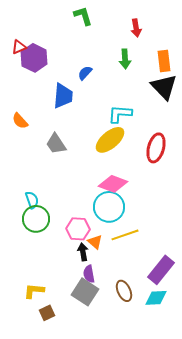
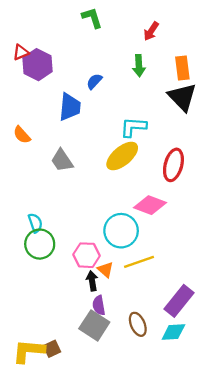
red arrow: (136, 28) -> (151, 31), turned 42
pink diamond: (113, 184) -> (150, 205), moved
yellow L-shape: (34, 291) -> (29, 351), moved, size x1.4

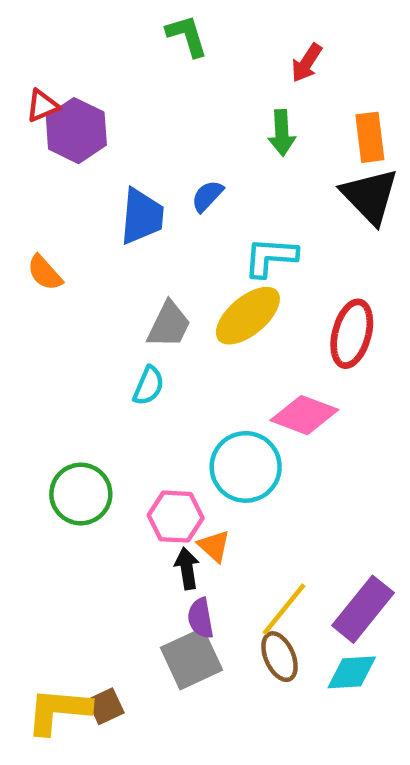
blue semicircle: (94, 81) -> (207, 196), moved
gray trapezoid: (62, 160) -> (169, 325), moved, turned -120
cyan semicircle: (35, 223) -> (149, 386), moved, turned 42
yellow line: (139, 262) -> (284, 609), moved, turned -32
gray square: (94, 325) -> (191, 659), turned 32

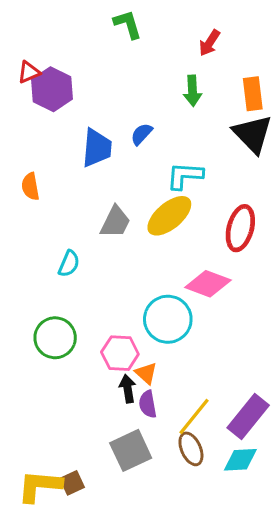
orange semicircle: (45, 273) -> (30, 186), turned 32
cyan semicircle: (149, 386) -> (69, 264), moved
purple semicircle: (200, 618) -> (148, 404), moved

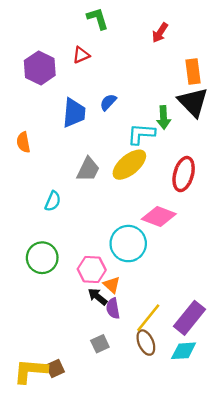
red triangle: (29, 72) -> (81, 55), moved
green arrow: (192, 91) -> (164, 117), moved
black arrow: (128, 389) -> (98, 297), turned -42
gray square: (131, 450) -> (100, 344), size x0.6

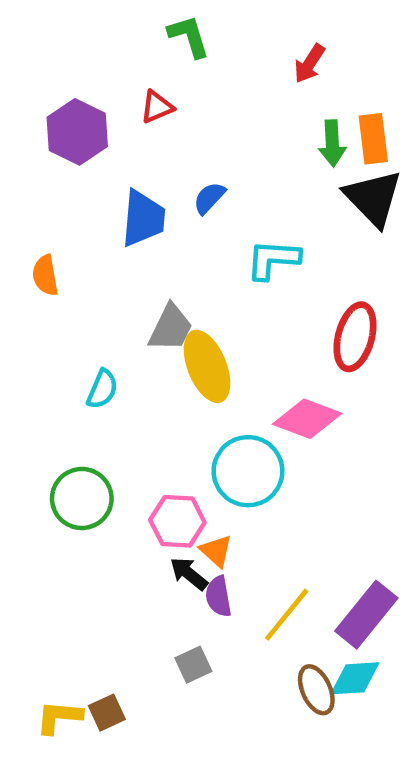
green arrow: (164, 117) -> (332, 143), moved
yellow ellipse: (129, 165) -> (207, 366), moved, turned -72
brown ellipse: (146, 343) -> (316, 690), moved
yellow L-shape: (30, 371) -> (59, 717), size x0.7

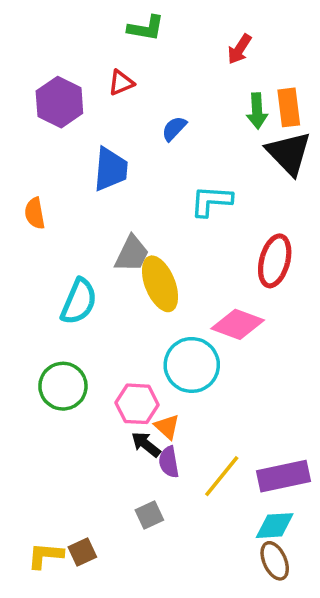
green L-shape: (189, 36) -> (146, 28), turned 117
blue semicircle: (209, 198) -> (174, 129), moved
cyan semicircle: (102, 389) -> (79, 301), size x1.5
purple rectangle: (366, 615) -> (283, 476), turned 39
brown ellipse: (316, 690) -> (275, 561), moved

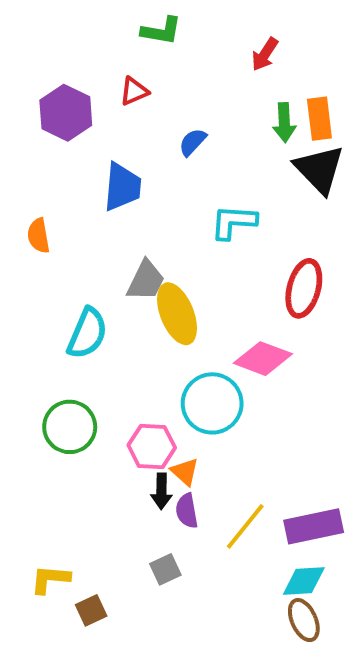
black arrow: (146, 444) -> (161, 491), turned -128
yellow L-shape: (45, 556) -> (50, 579), moved

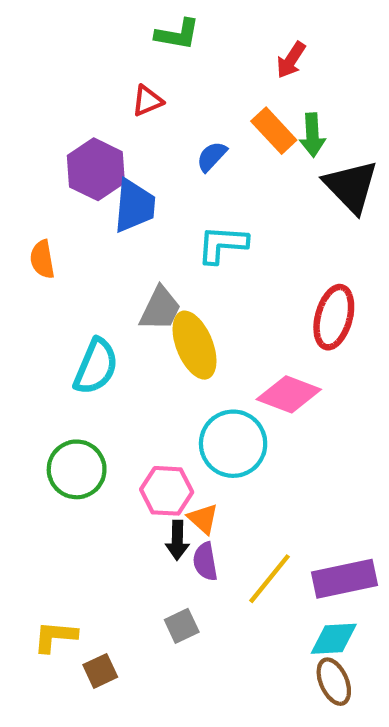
purple hexagon: (66, 113) -> (96, 169), moved
orange rectangle: (319, 119) -> (274, 131), moved, turned -36
cyan L-shape: (234, 222) -> (222, 244), moved

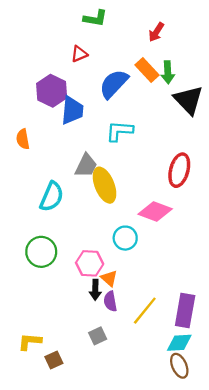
blue semicircle: (212, 156) -> (114, 84), size x1.8
cyan circle: (233, 444) -> (125, 238), size x0.7
purple rectangle: (345, 579) -> (185, 311), turned -68

